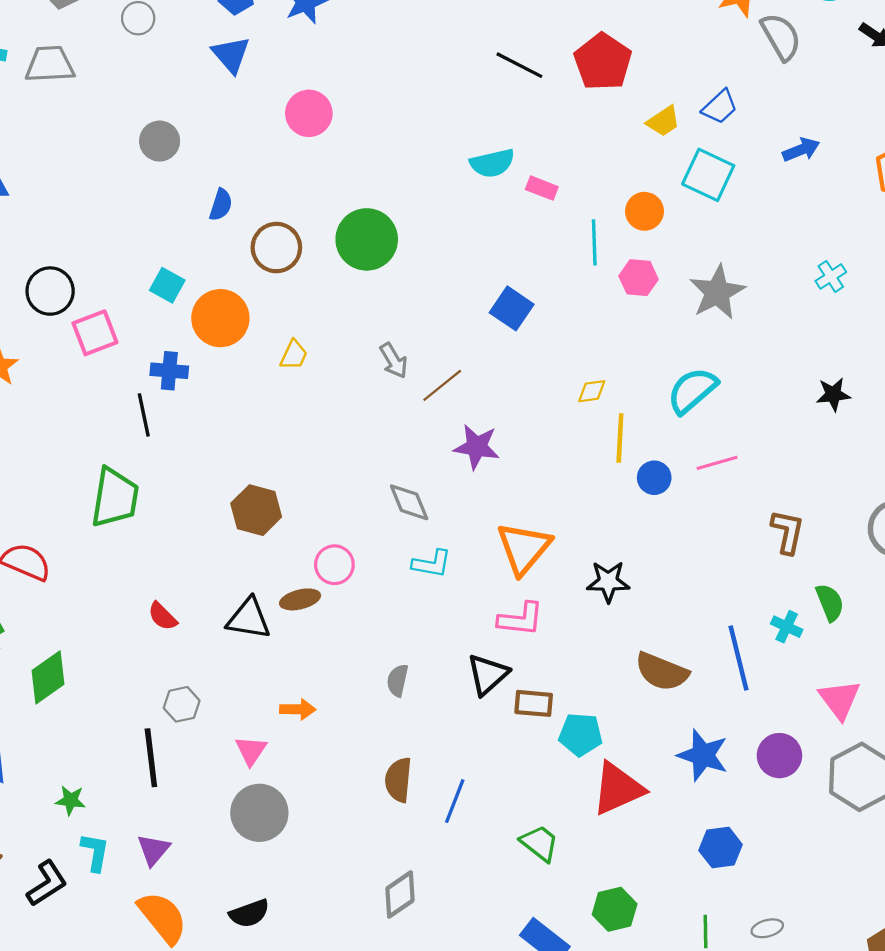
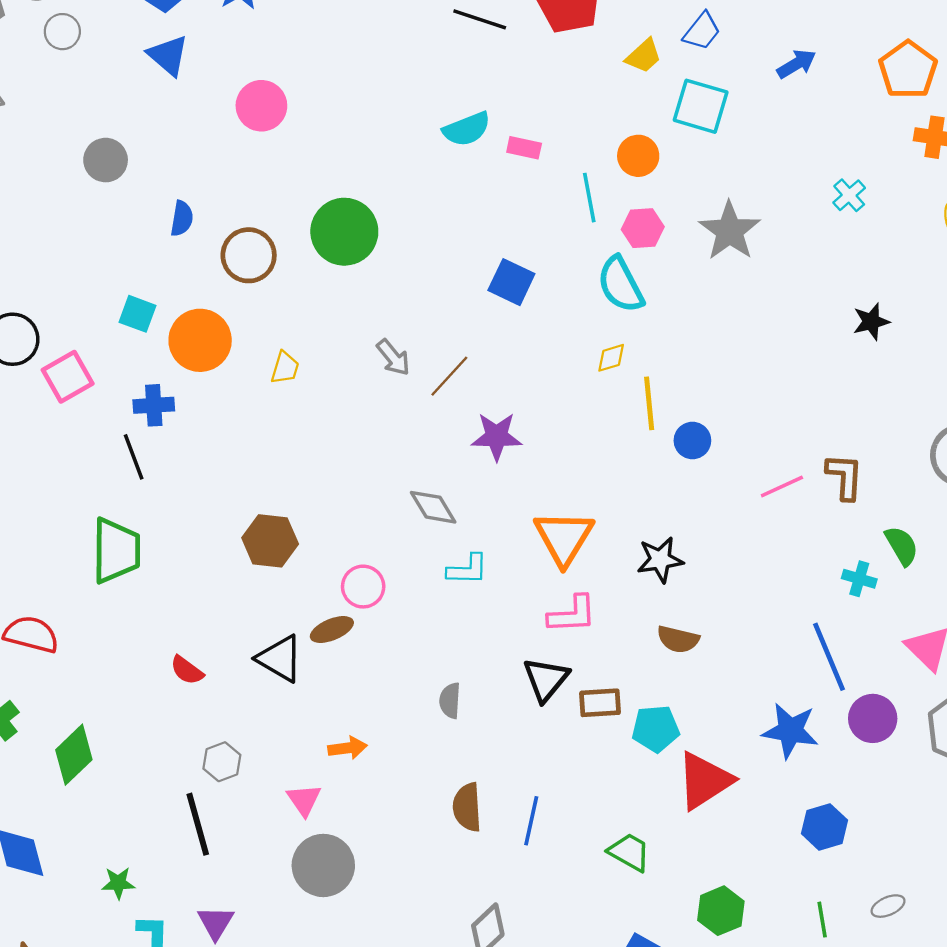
cyan semicircle: (692, 390) -> (621, 285), moved, turned -68
pink line: (717, 463) -> (782, 486), moved
black triangle: (249, 619) -> (280, 659), turned 30
blue line: (739, 658) -> (829, 657), moved
brown semicircle: (662, 672) -> (678, 639), moved, size x0.7

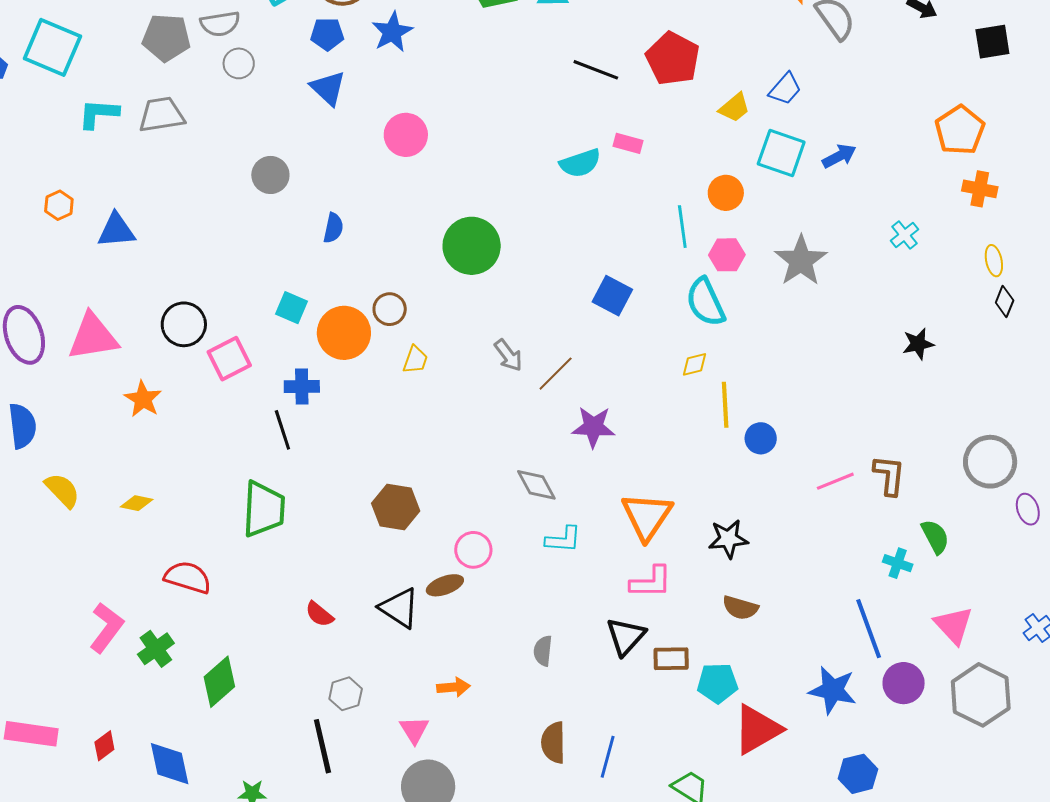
blue arrow: (796, 64) -> (839, 156), moved
pink rectangle: (524, 148) -> (628, 143), moved
brown circle: (249, 255) -> (390, 309), moved, size x0.7

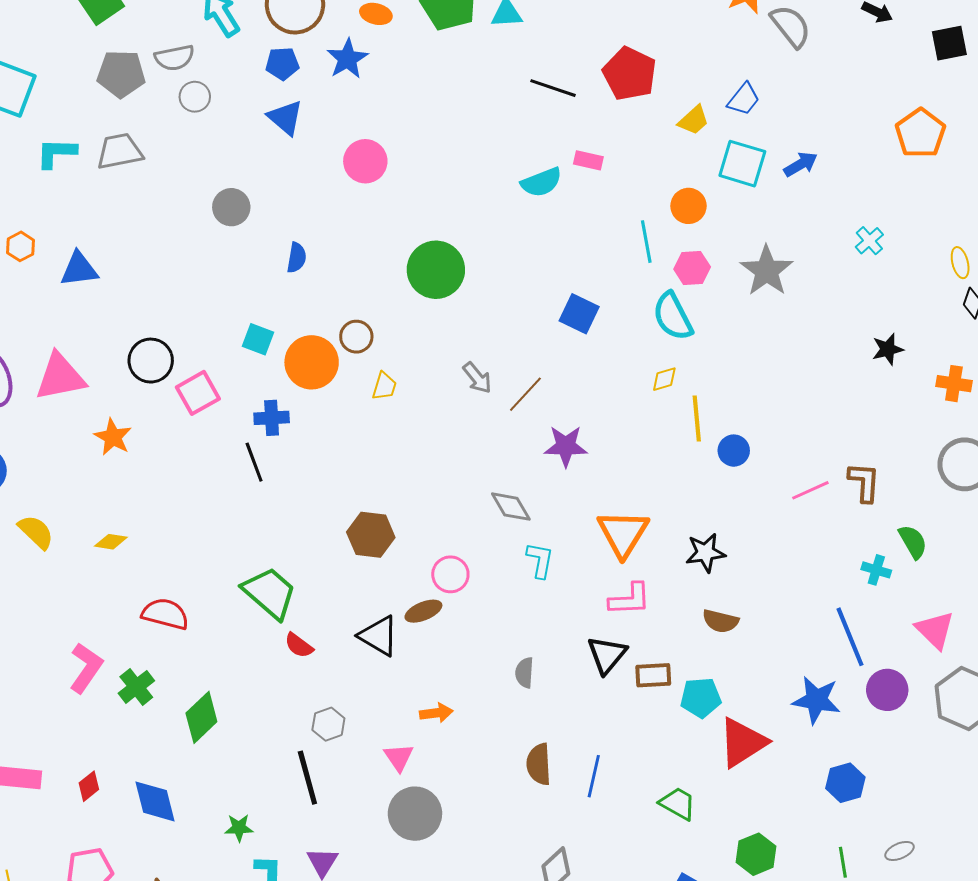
orange cross: (980, 189) -> (954, 384), moved
green trapezoid: (264, 509) -> (270, 593), moved, turned -50
cyan L-shape: (563, 539) -> (540, 560), turned -81

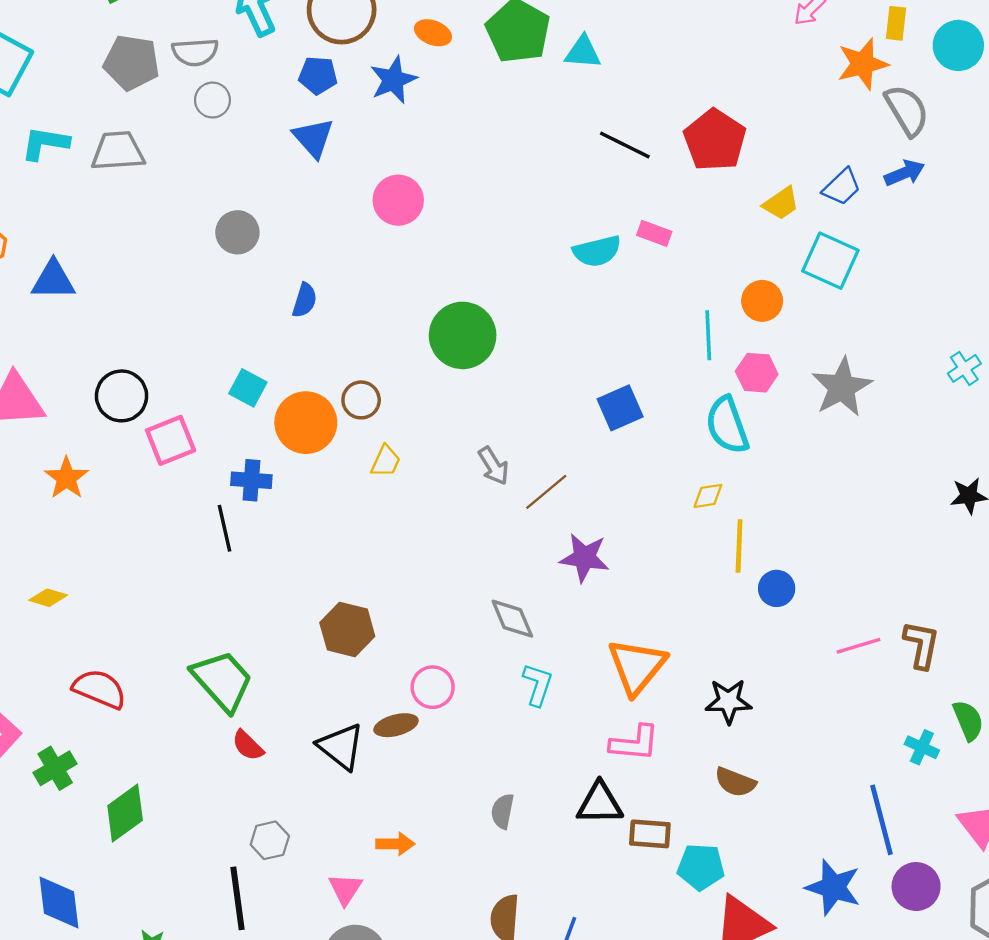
blue arrow: (801, 164) -> (904, 173), moved
blue square: (579, 314) -> (620, 408), turned 33
black triangle: (607, 655) -> (600, 803), turned 42

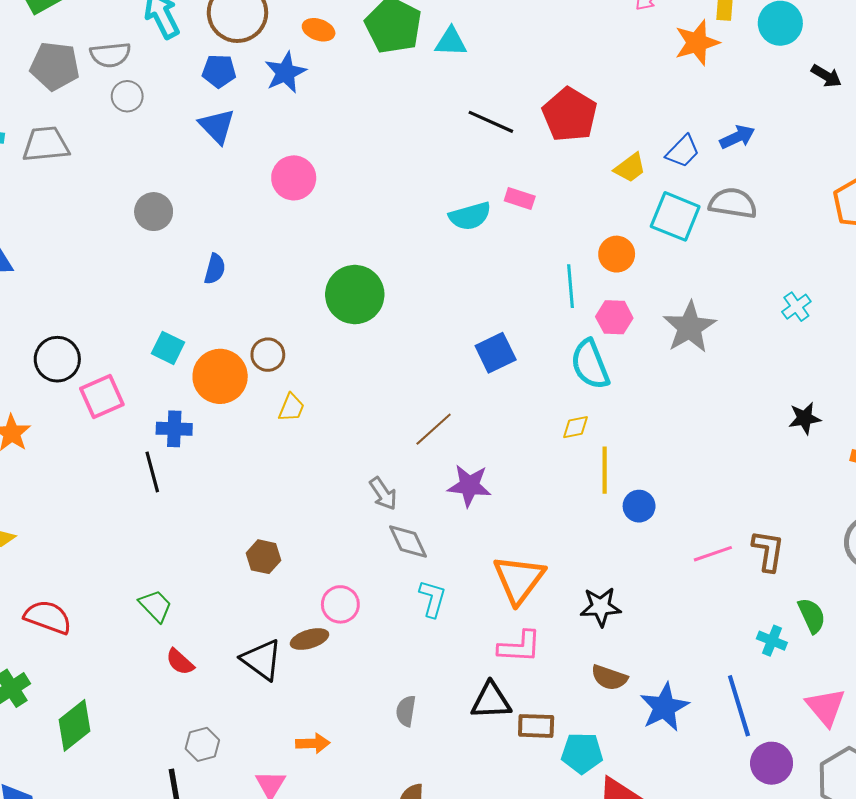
gray semicircle: (907, 110) -> (733, 203), moved, turned -48
gray arrow: (494, 466) -> (383, 494), moved
brown hexagon: (347, 630) -> (263, 557), size x0.7
green trapezoid: (222, 681) -> (155, 606), size x0.6
blue star: (833, 887) -> (664, 707), moved, turned 30

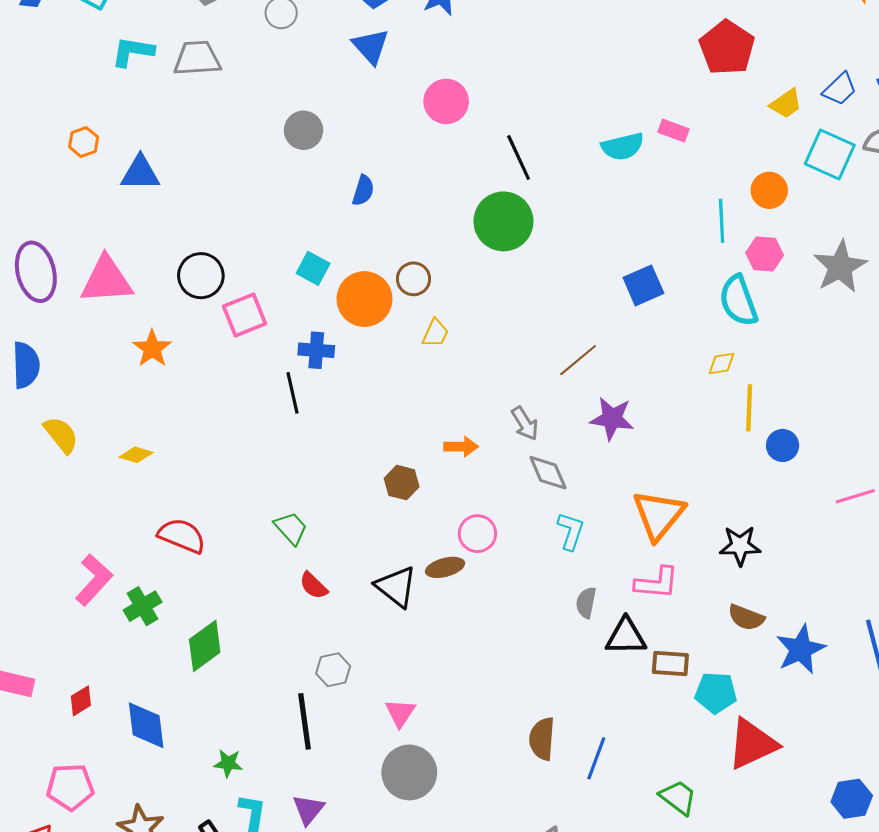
black line: (491, 122) -> (519, 157), moved, turned 39
gray semicircle: (406, 711) -> (586, 603), moved
orange arrow: (313, 743) -> (461, 447), moved

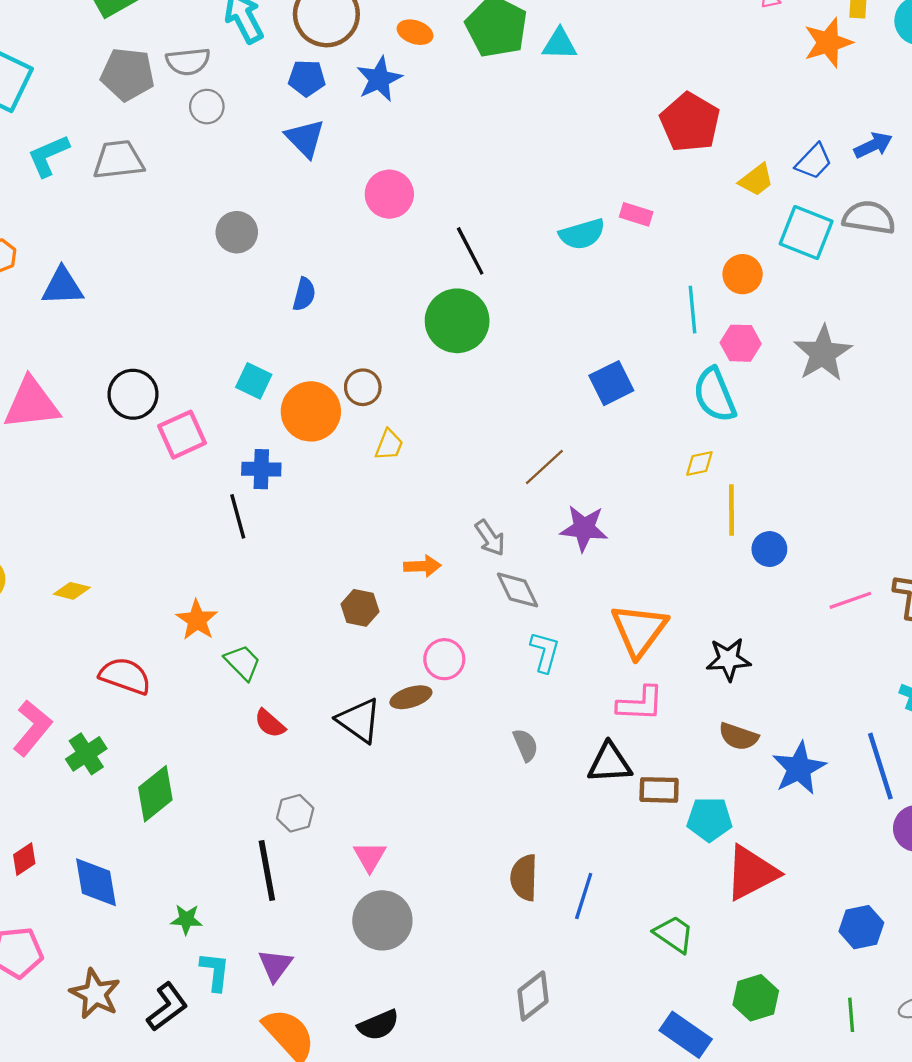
cyan L-shape: (133, 52) -> (48, 156), turned -30
orange star: (152, 349) -> (197, 620), moved
gray semicircle: (586, 603) -> (525, 745), moved, turned 148

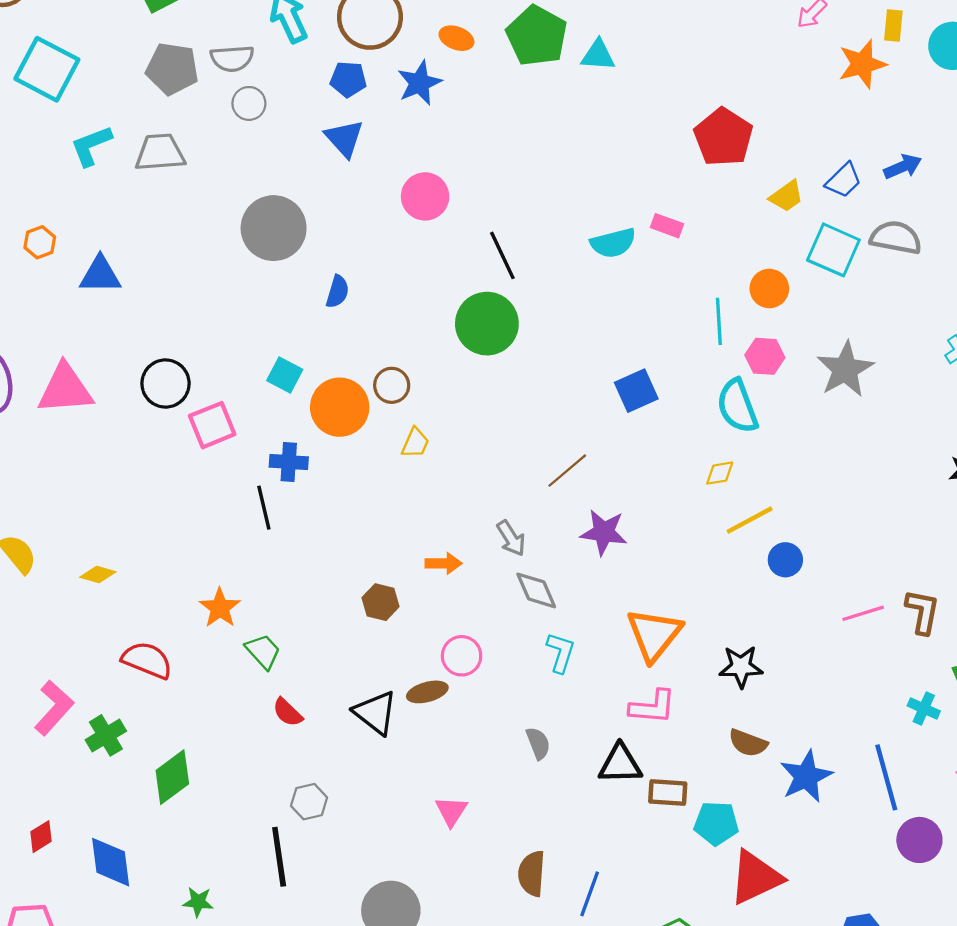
gray circle: (237, 232) -> (274, 228), size x1.6
yellow line: (731, 510) -> (750, 520), turned 60
pink triangle: (370, 857) -> (451, 811), moved

